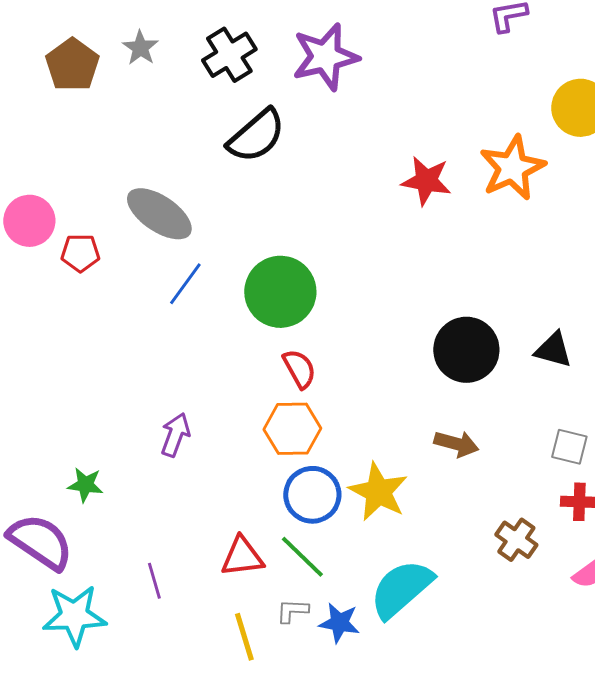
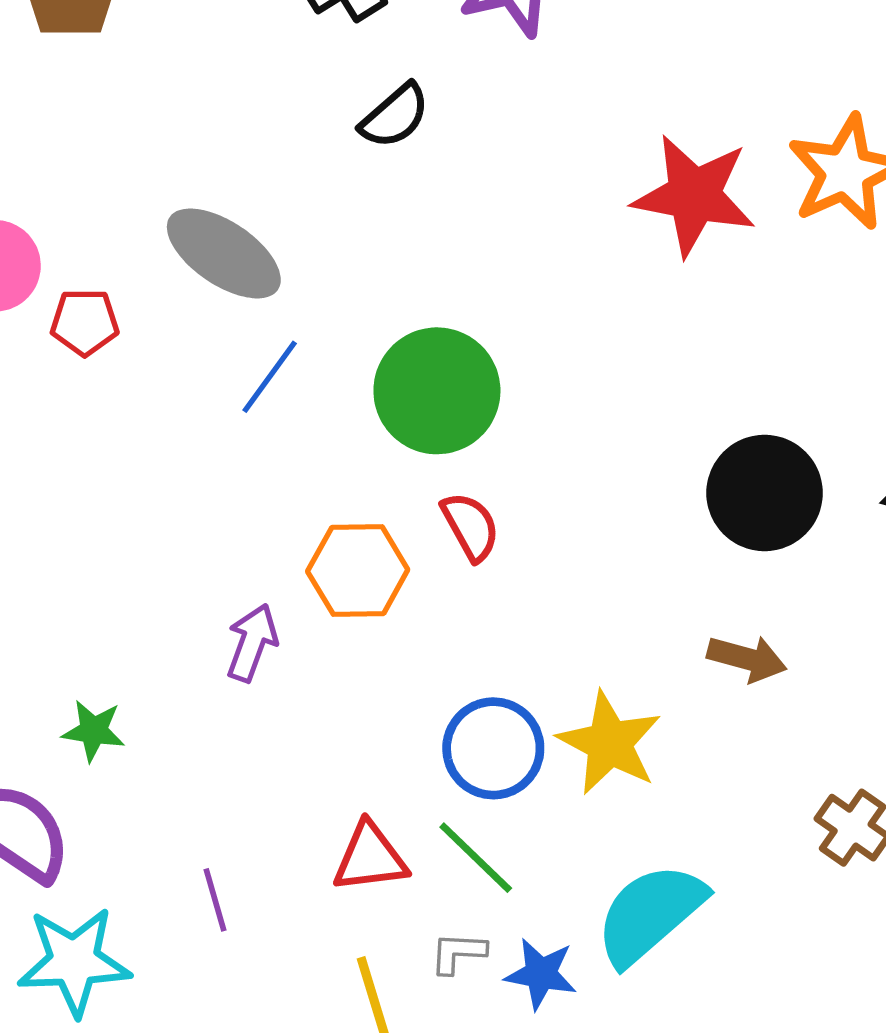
black semicircle: (256, 136) -> (395, 116), size x0.7
red star: (426, 181) -> (694, 195), size x1.4
orange hexagon: (292, 429) -> (358, 570), moved

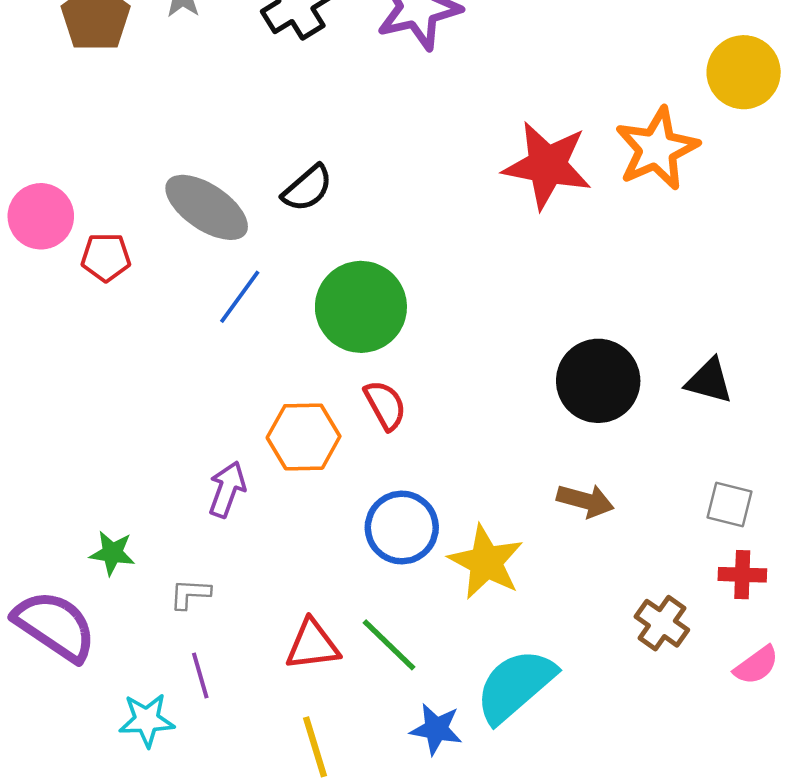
black semicircle: (395, 116) -> (307, 188), moved
blue circle: (493, 748) -> (402, 528), moved
gray L-shape: (458, 953) -> (190, 594), moved
cyan star: (74, 961) -> (147, 720), moved, size x0.7

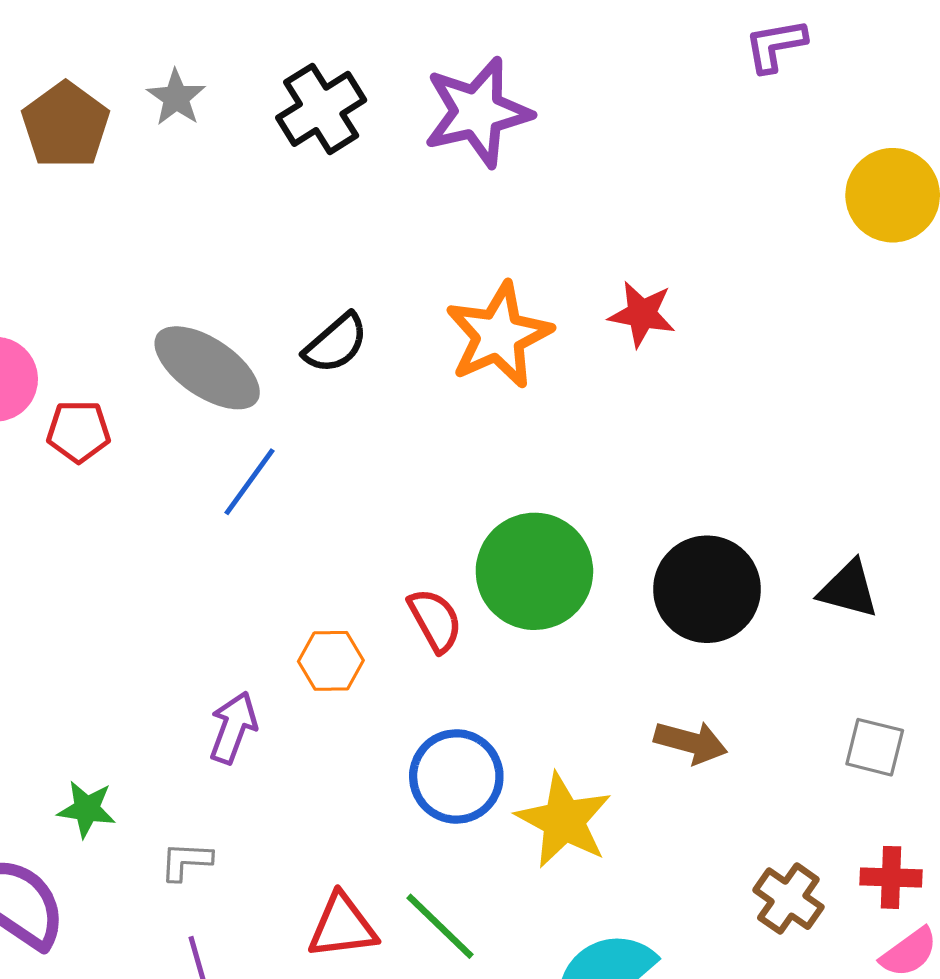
orange star: (657, 149) -> (499, 335), moved
red star: (547, 165) -> (642, 314), size x0.6
green circle: (361, 307) -> (534, 571), moved
orange hexagon: (304, 437) -> (331, 661), size x0.7
red cross: (742, 575) -> (891, 877), moved

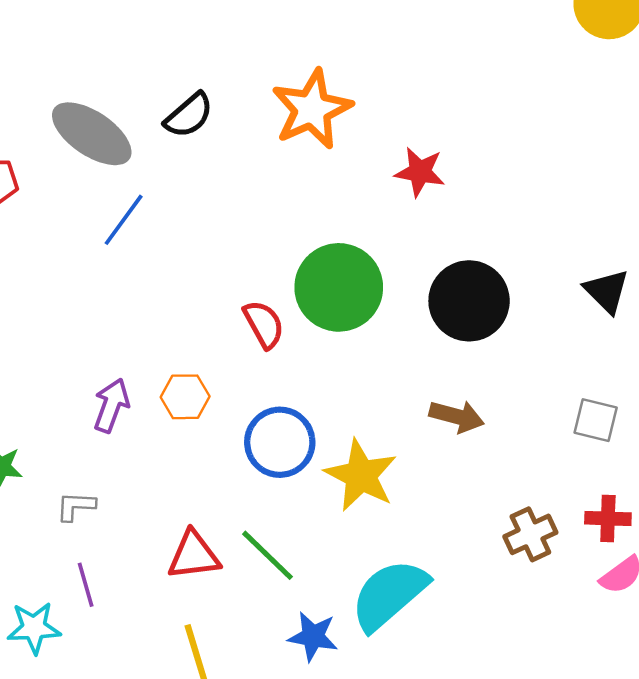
red star: (642, 314) -> (420, 172), moved
black triangle: (849, 589) -> (607, 291), moved, turned 30
orange hexagon: (331, 661) -> (185, 397), moved
brown cross: (788, 899) -> (530, 534), turned 30

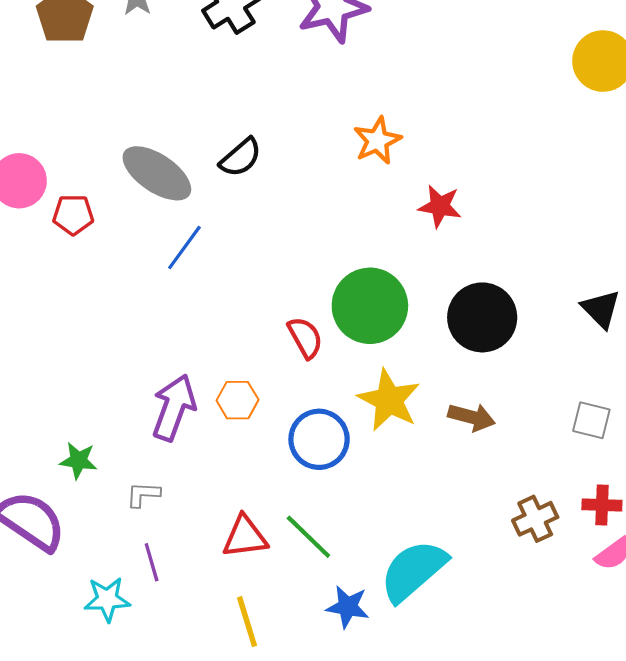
orange star: (312, 109) -> (377, 141), moved, size x0.7
purple arrow: (111, 405) -> (174, 408), size x1.4
yellow star: (361, 475) -> (389, 400), moved

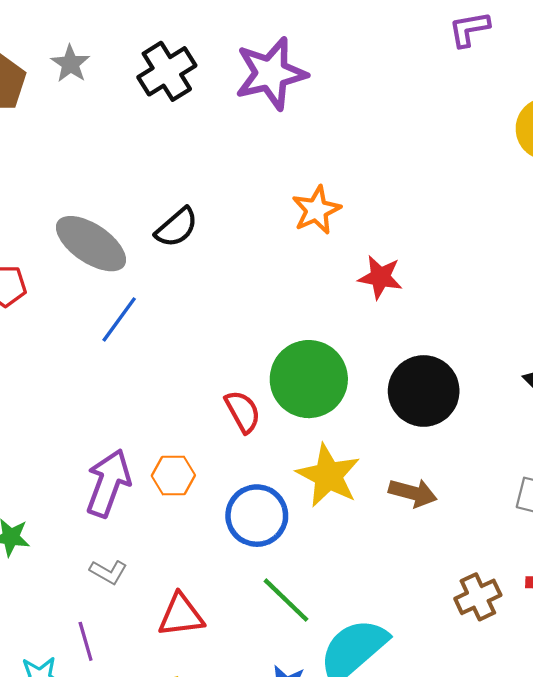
gray L-shape: (143, 494) -> (108, 572), moved, turned -153
green line: (308, 537) -> (286, 600), moved

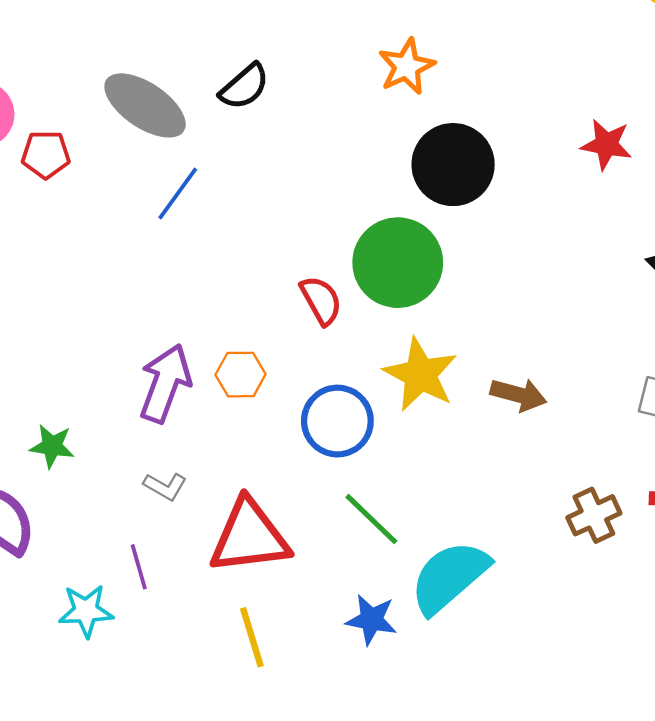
red star: (380, 277) -> (606, 144), moved
black circle: (424, 391) -> (453, 165), moved
red triangle: (181, 615) -> (249, 537), size x1.5

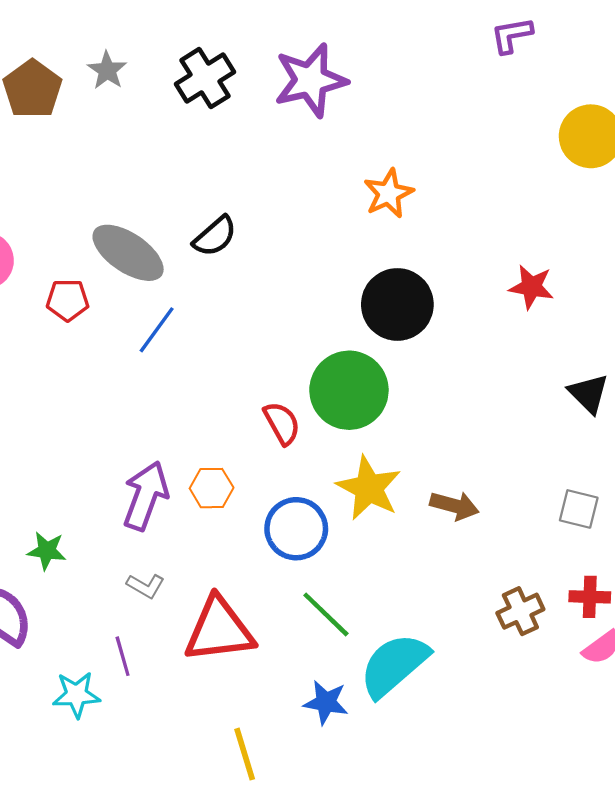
orange star: (407, 67) -> (389, 193), moved
red pentagon: (46, 155) -> (68, 300), moved
yellow line: (252, 637) -> (245, 754), moved

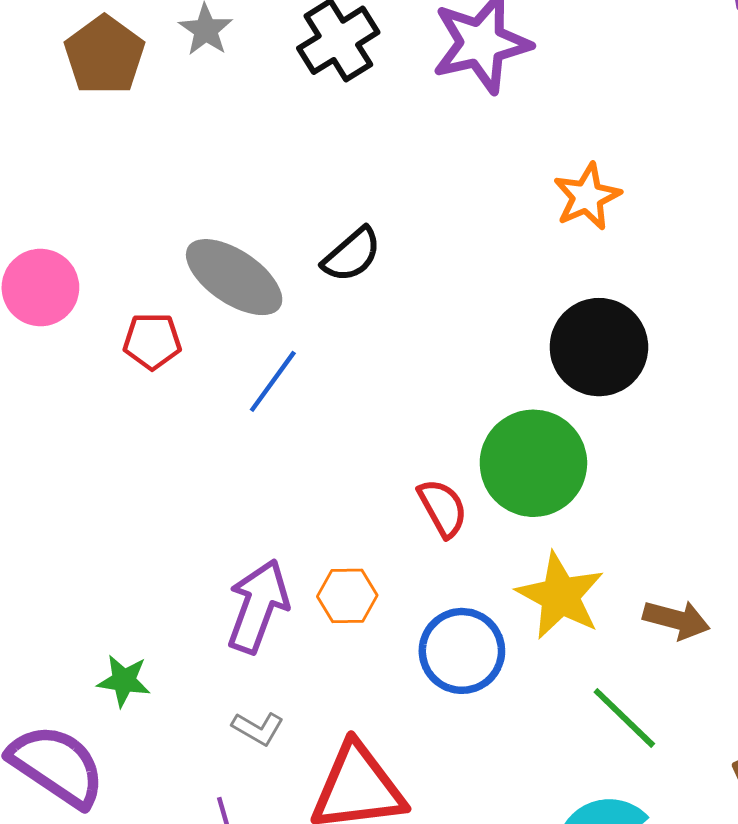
green line: (326, 614) -> (624, 718), moved

